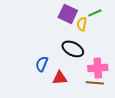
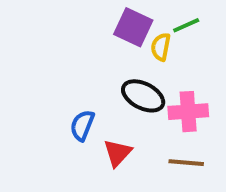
pink cross: (98, 68) -> (188, 112), moved
red triangle: (60, 78) -> (118, 153), turned -42

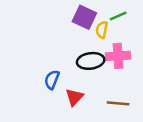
black ellipse: (143, 96) -> (91, 61), turned -35
pink cross: (188, 112) -> (118, 56), moved

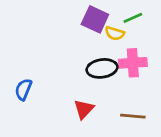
yellow semicircle: (102, 30) -> (115, 33), turned -84
blue semicircle: (52, 80) -> (23, 89), moved

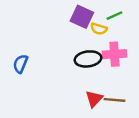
blue semicircle: (23, 89) -> (20, 64), moved
red triangle: (84, 109) -> (94, 99), moved

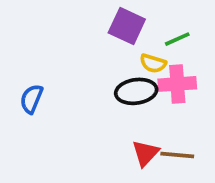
green line: (114, 16) -> (177, 39), moved
yellow semicircle: (99, 29) -> (153, 63), moved

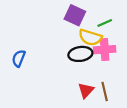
yellow semicircle: (153, 63) -> (90, 37), size x1.5
brown line: (177, 155) -> (105, 91), turned 72

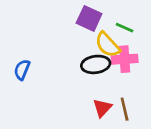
green line: (105, 23) -> (125, 28), turned 48
yellow semicircle: (90, 37) -> (107, 45), turned 30

